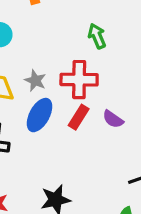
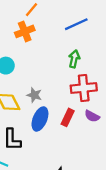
green arrow: (97, 36) -> (74, 59), turned 42
red cross: (79, 80) -> (84, 88), moved

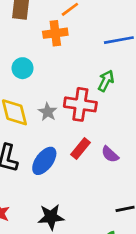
red cross: (84, 88) -> (80, 104), moved
blue ellipse: (40, 119) -> (44, 161), moved

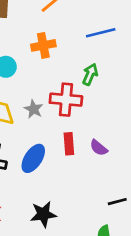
orange cross: (55, 33) -> (43, 45), moved
red rectangle: (81, 148) -> (69, 144), turned -40

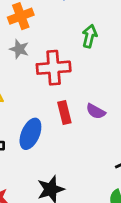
green arrow: (90, 74) -> (90, 36), moved
gray star: (34, 109) -> (19, 49), moved

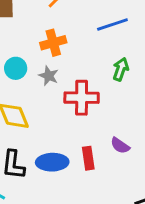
red rectangle: (64, 112) -> (88, 158), moved
blue ellipse: (30, 134) -> (52, 162), turned 60

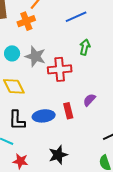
orange cross: (53, 43) -> (26, 21), moved
gray star: (49, 76) -> (35, 56), size x1.5
purple semicircle: (120, 145) -> (89, 100), turned 104

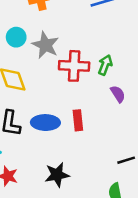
green arrow: (85, 47) -> (105, 65), moved
purple semicircle: (89, 100) -> (118, 94), moved, turned 96

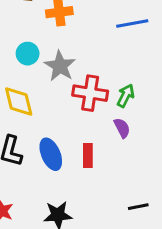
purple semicircle: (118, 94) -> (122, 128), moved
blue ellipse: (45, 123) -> (51, 154), turned 60

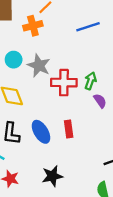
purple semicircle: (122, 128) -> (100, 101), moved

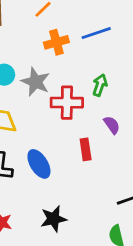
orange cross: (33, 26) -> (56, 42), moved
green arrow: (90, 81) -> (100, 85), moved
red rectangle: (69, 129) -> (86, 149), moved

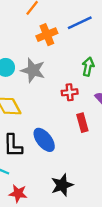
red cross: (67, 103) -> (70, 92), moved, size x0.6

